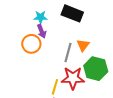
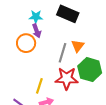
yellow line: (55, 87) -> (39, 86), moved

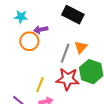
cyan star: (36, 17) -> (21, 17), moved
purple arrow: (37, 31) -> (41, 30), turned 96

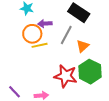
gray line: (65, 53) -> (66, 35), moved
yellow line: (40, 85) -> (40, 45), moved, turned 49

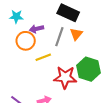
yellow line: (40, 45) -> (43, 57), moved
orange triangle: (83, 46) -> (76, 34), moved

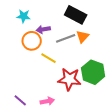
gray line: (59, 37) -> (66, 38), turned 48
yellow line: (43, 57) -> (48, 58), turned 49

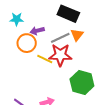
green hexagon: (93, 72) -> (82, 83), moved
red star: (69, 79) -> (60, 55), moved

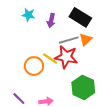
purple arrow: (37, 31) -> (51, 20), moved, turned -72
orange circle: (27, 43) -> (34, 66), moved

